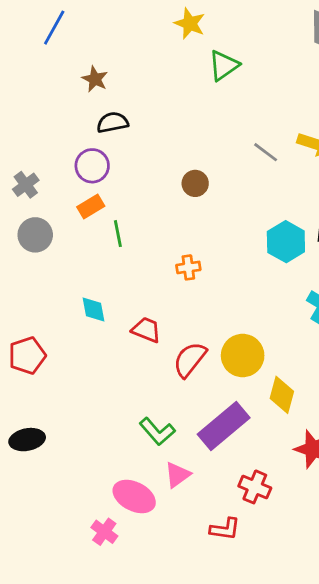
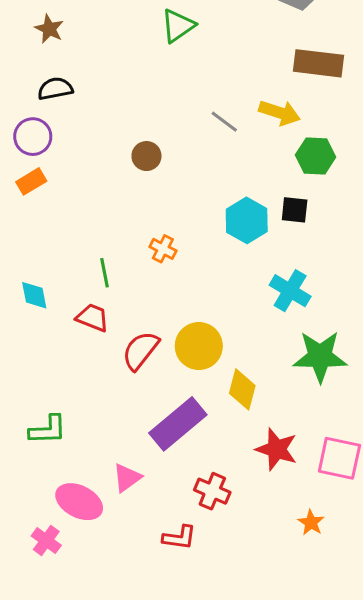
brown star: (95, 79) -> (49, 29), moved
green line: (118, 234) -> (105, 273), moved
orange cross: (188, 267) -> (163, 249), moved, turned 35
green L-shape: (157, 431) -> (48, 430), moved, turned -51

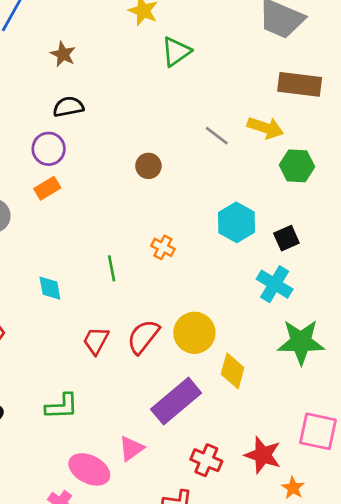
black square: (295, 210) -> (286, 238), moved, turned -30
red trapezoid: (93, 318) -> (96, 341), moved, turned -84
red star: (277, 449) -> (263, 455), moved

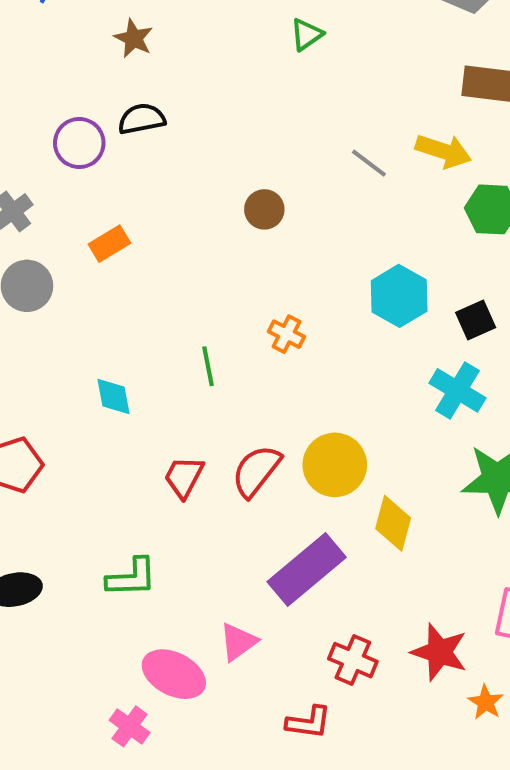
green triangle: (176, 52) -> (307, 34), size x0.7
purple circle: (49, 149) -> (79, 143), moved

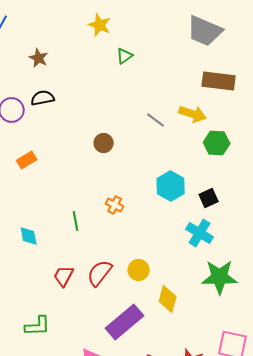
yellow circle: (335, 465) -> (139, 270), size x0.7

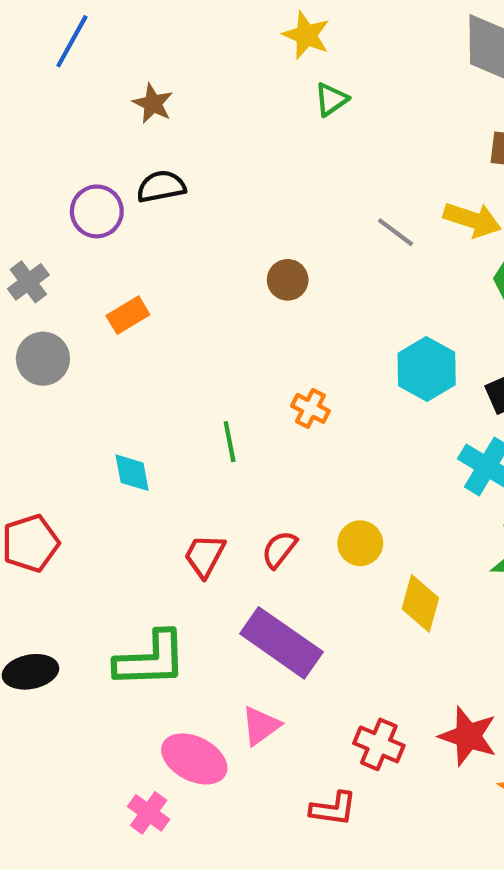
yellow star: (100, 25) -> (306, 35), moved
red semicircle: (100, 273) -> (279, 549), size x0.7
purple rectangle: (125, 322) -> (281, 643), moved, turned 75
green L-shape: (38, 326) -> (151, 659), size x1.4

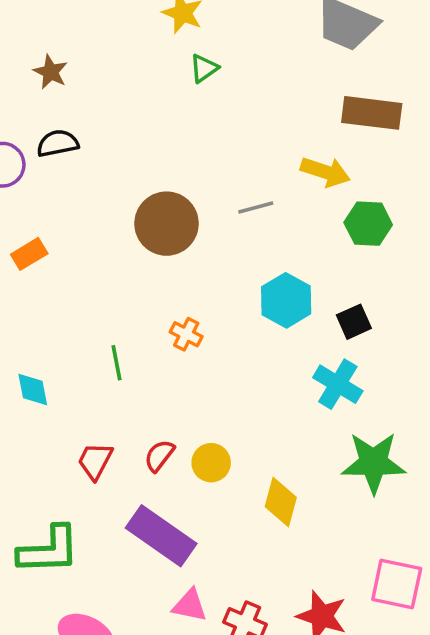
gray line: (395, 232) -> (256, 208), moved, turned -52
brown circle: (288, 280) -> (167, 224), size x1.8
yellow circle: (360, 543) -> (211, 463), moved
pink triangle: (261, 726) -> (190, 605), moved, turned 48

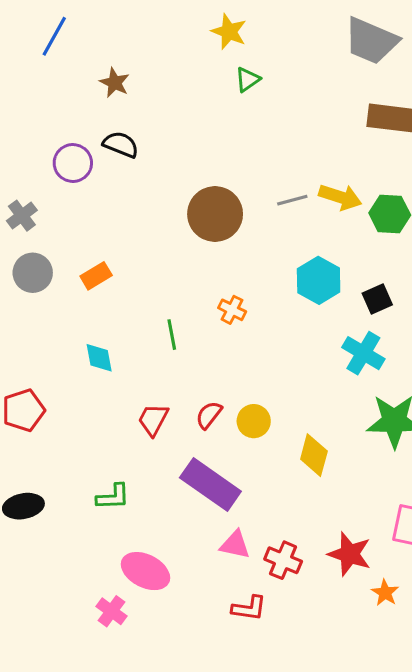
black semicircle: (58, 143) -> (121, 144), turned 33
yellow arrow: (325, 172) -> (340, 197), moved
orange rectangle: (29, 254) -> (96, 276), moved
green L-shape: (49, 550) -> (113, 497), size x0.6

